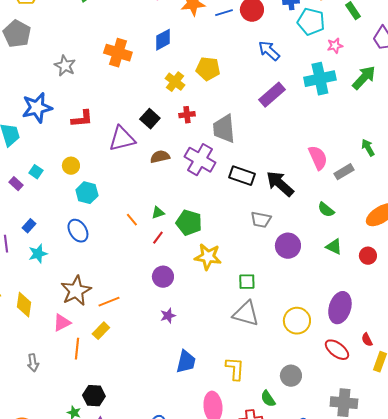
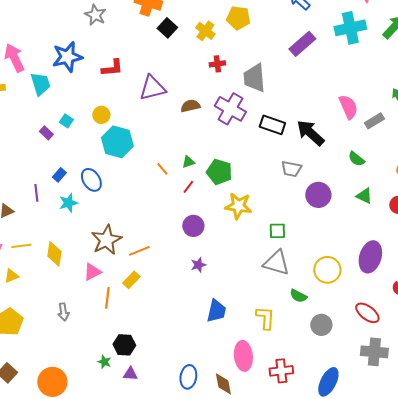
black square: (150, 119) -> (167, 28), moved
cyan hexagon: (87, 193) -> (117, 142), size x1.4
blue ellipse: (78, 231) -> (91, 180), moved
red ellipse: (337, 350) -> (367, 313), moved
green semicircle: (268, 399) -> (298, 296), moved, turned -30

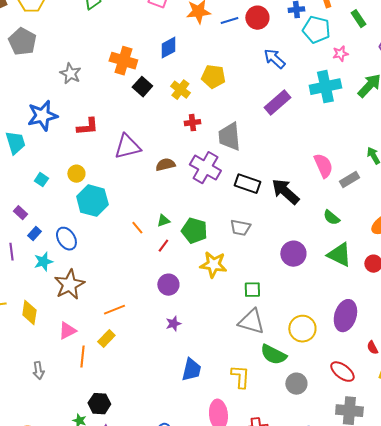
purple rectangle: (46, 133) -> (20, 213), moved
gray trapezoid: (291, 169) -> (240, 228), moved
green triangle: (364, 196) -> (339, 255), size x1.5
brown star: (106, 240) -> (69, 285), moved
green semicircle: (298, 296) -> (273, 355), size x1.5

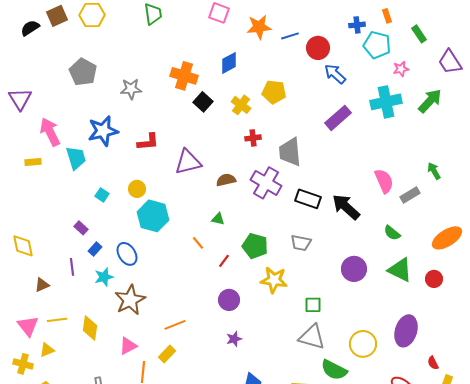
red circle: (257, 18) -> (318, 48), moved
gray pentagon: (22, 42) -> (83, 72), moved
gray star: (70, 74) -> (131, 89), turned -30
green triangle: (163, 221) -> (218, 219), moved, turned 32

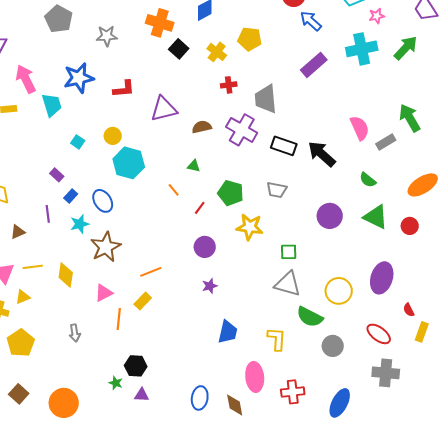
green arrow: (434, 171) -> (410, 118), size x1.6

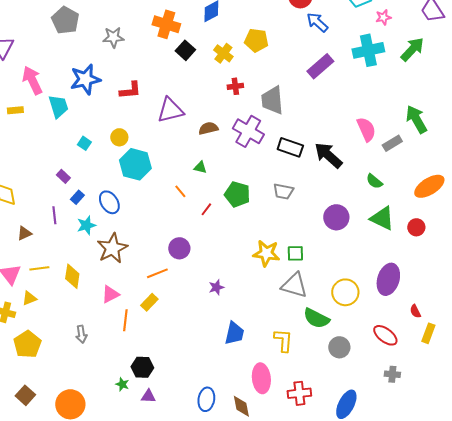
yellow star: (250, 227) -> (266, 253), moved
purple circle: (205, 247) -> (179, 248), moved
gray cross: (386, 373) -> (392, 374), size x0.6

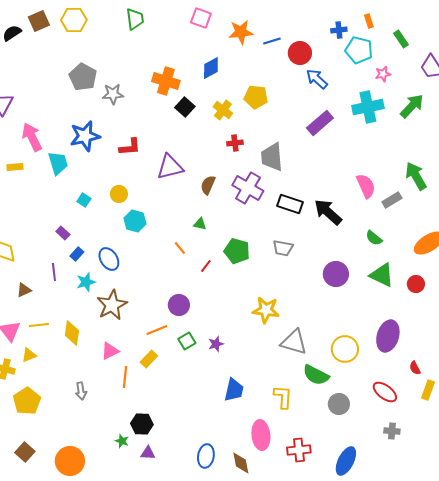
gray pentagon: (65, 20) -> (83, 77), moved
brown semicircle: (208, 128) -> (208, 185), turned -54
cyan hexagon: (135, 164) -> (135, 221), size x0.7
green square: (295, 253) -> (187, 341), moved, turned -30

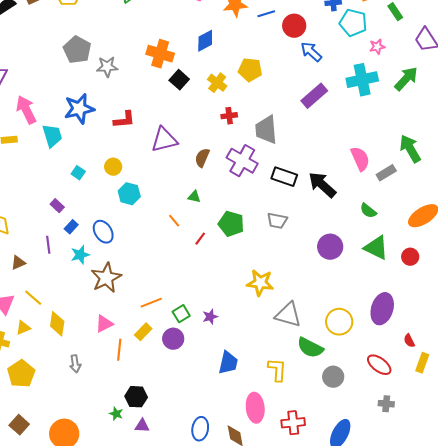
purple circle: (179, 305) -> (173, 339), moved
yellow line: (39, 325) -> (33, 298), turned 48
yellow diamond: (72, 333) -> (57, 324), moved

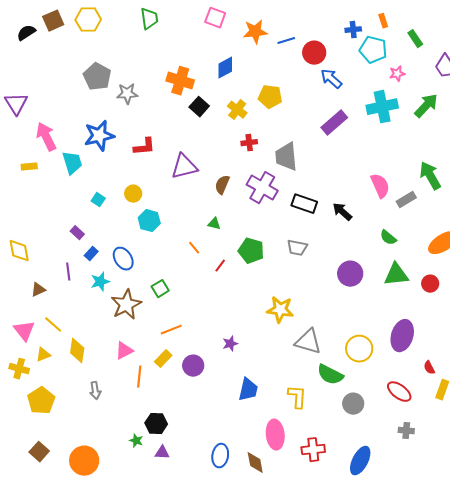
black arrow: (322, 185) -> (342, 212), size x0.7
green triangle: (376, 248) -> (396, 275), turned -32
green square: (181, 314) -> (160, 289), moved

